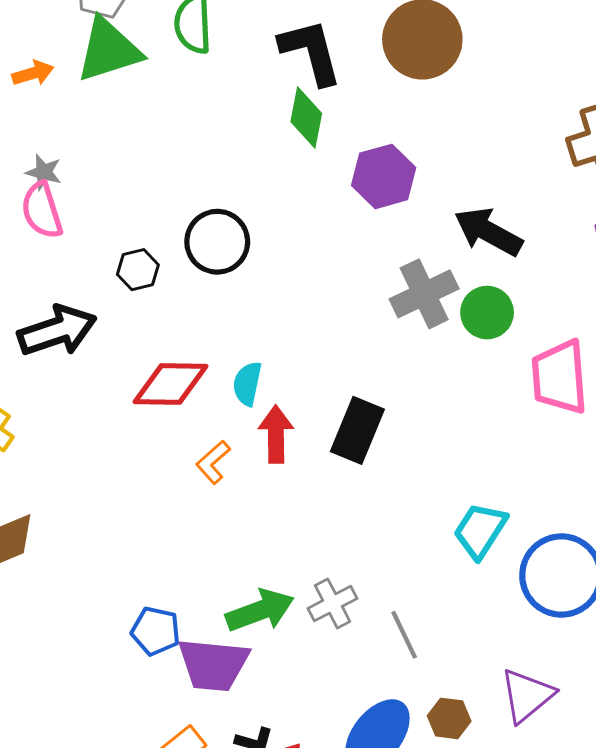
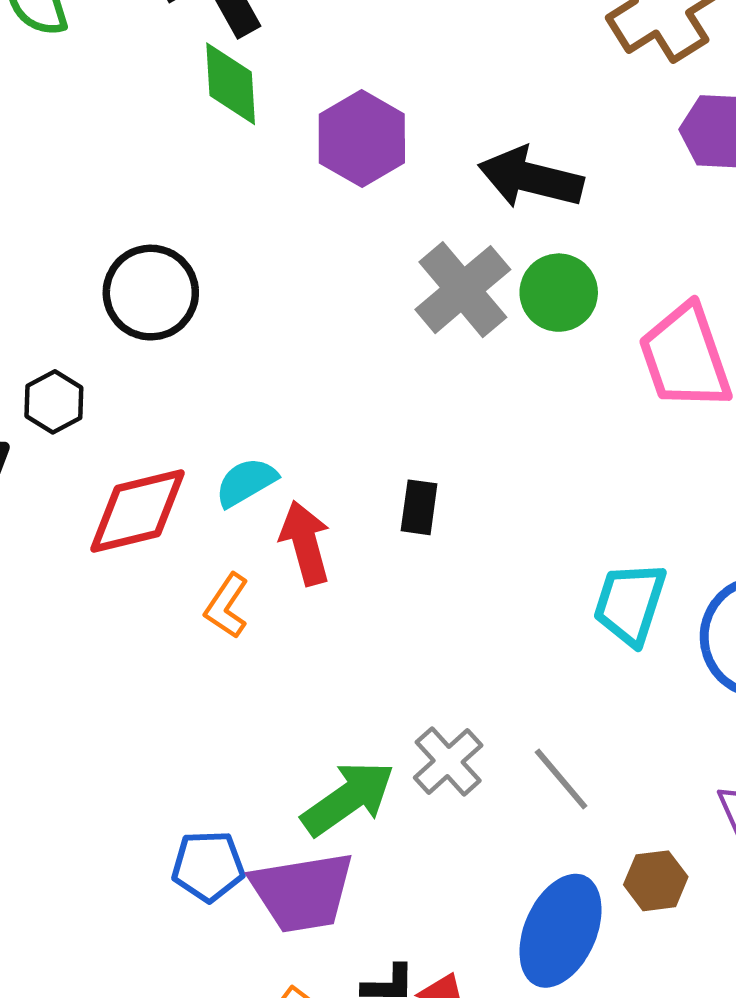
black hexagon: (138, 270) -> (54, 402), moved
cyan semicircle: (247, 384) -> (246, 482), turned 63
black rectangle: (357, 430) -> (419, 507), size x0.6

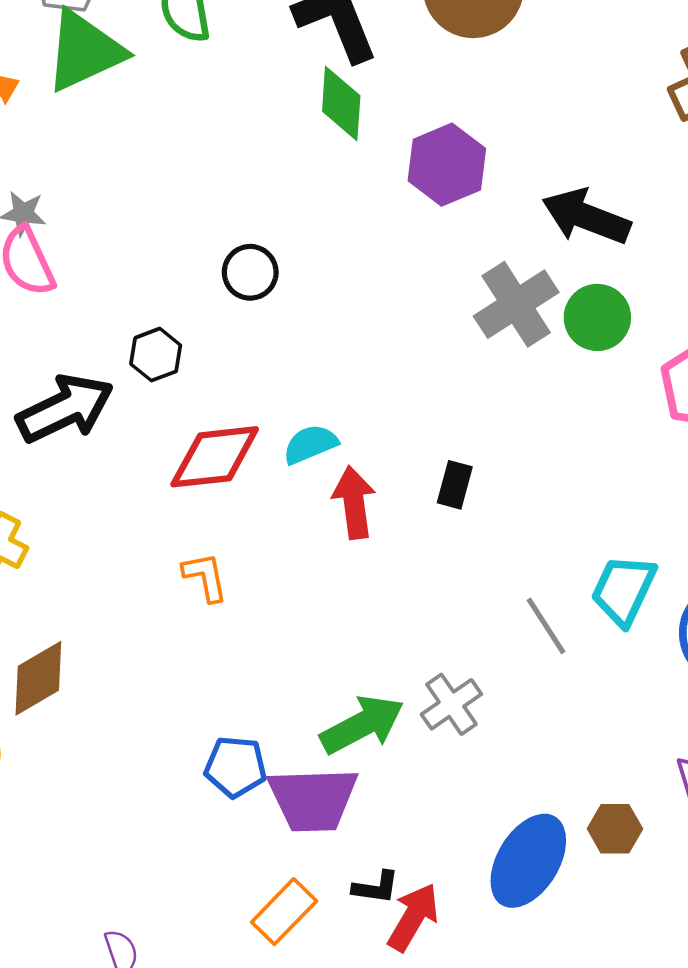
black circle: (151, 293) -> (250, 272), size x0.7
orange L-shape: (227, 606) -> (205, 577), moved, turned 128
gray line: (561, 779) -> (546, 626), moved

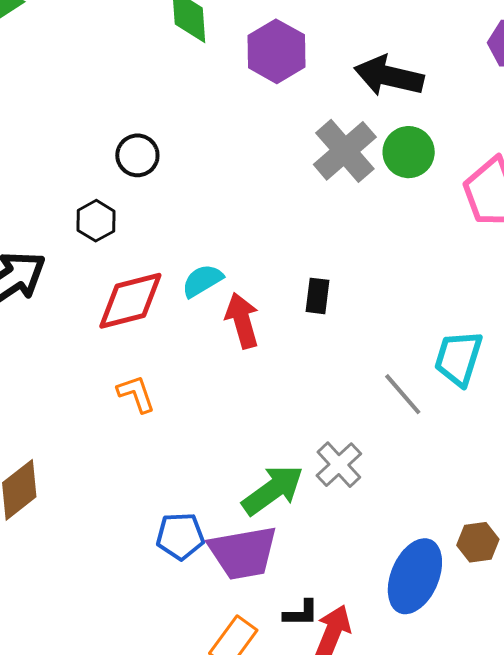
black hexagon: (156, 355) -> (96, 221), moved

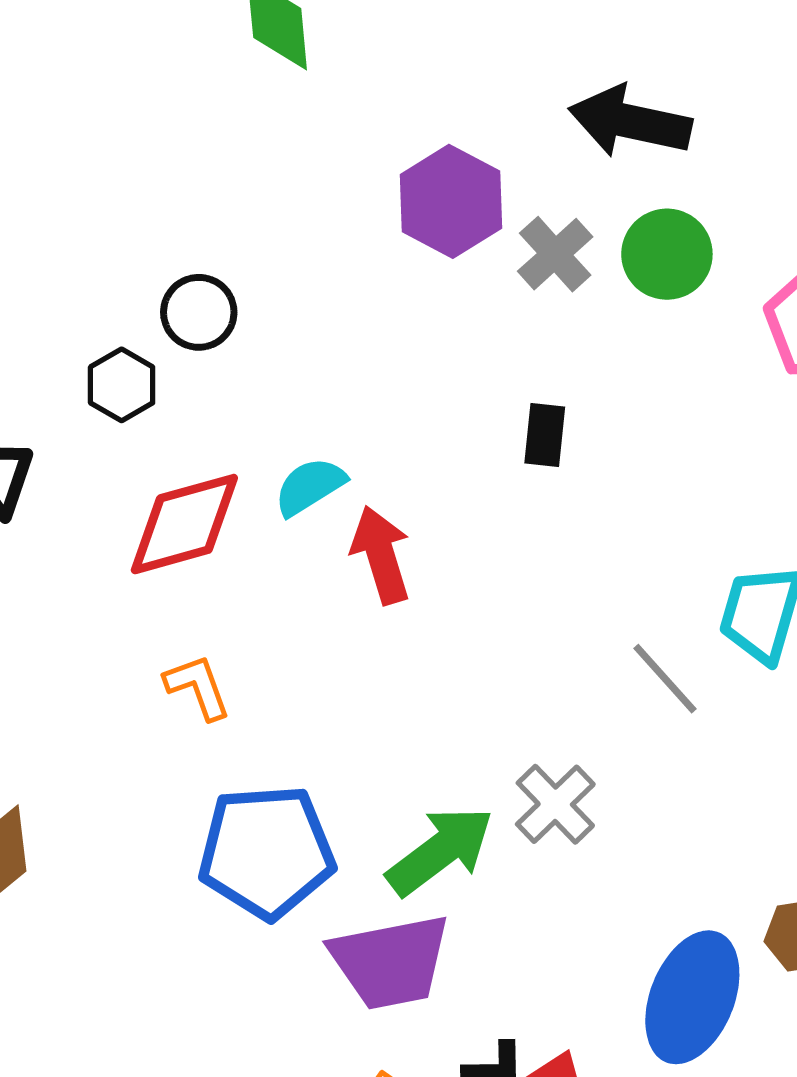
purple hexagon: (276, 51) -> (451, 201), moved
gray cross: (345, 151) -> (555, 254), size x0.7
black circle: (137, 155) -> (199, 312), moved
black rectangle: (317, 296) -> (545, 435), moved
blue pentagon: (180, 536) -> (266, 852), moved, size x1.6

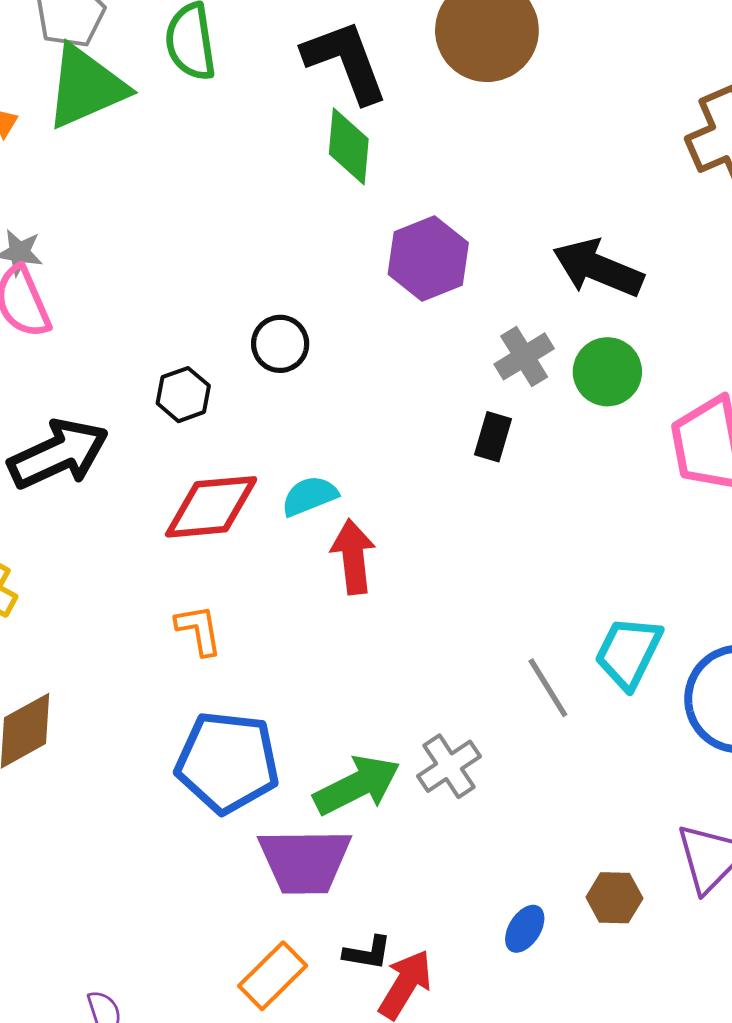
purple hexagon: (451, 201) -> (428, 259), moved
black circle: (199, 312) -> (280, 344), moved
black rectangle: (545, 435) -> (493, 437), moved
blue ellipse: (692, 997) -> (525, 929), size x0.5

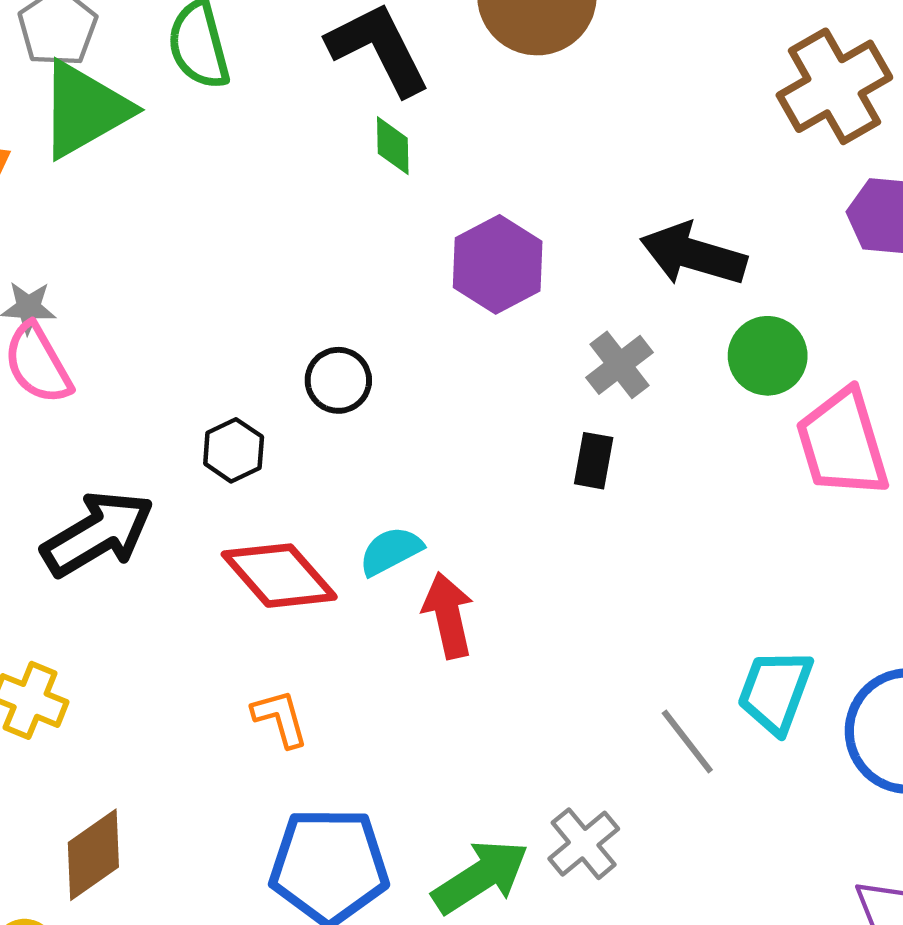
green diamond: (349, 146) -> (393, 146), size x0.7
green circle: (607, 372) -> (768, 356), moved
red diamond: (211, 507) -> (279, 576), turned 60

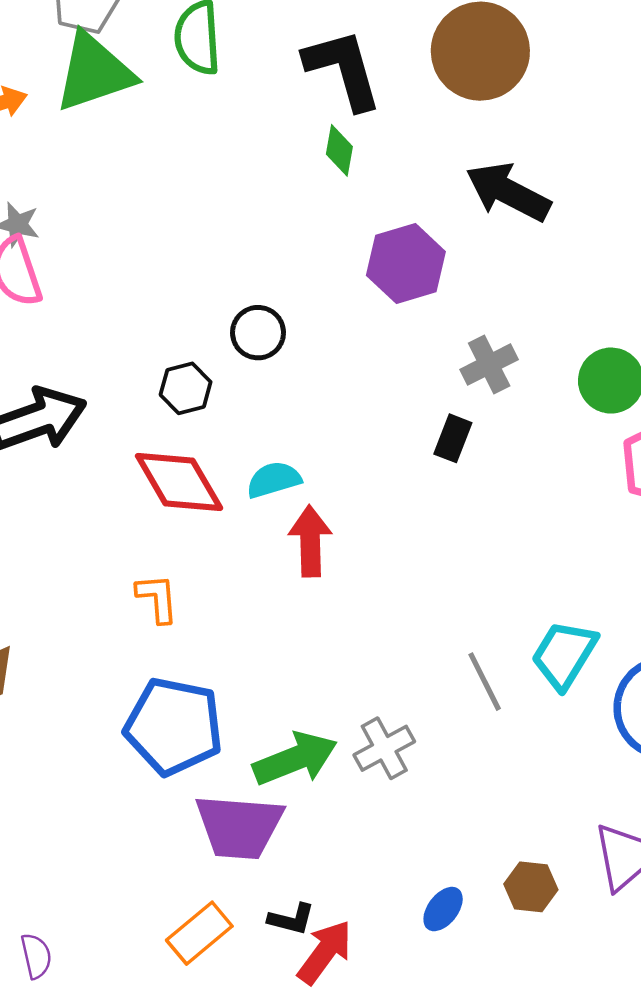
black arrow: (693, 254) -> (508, 192), moved
black hexagon: (234, 450) -> (186, 388), moved

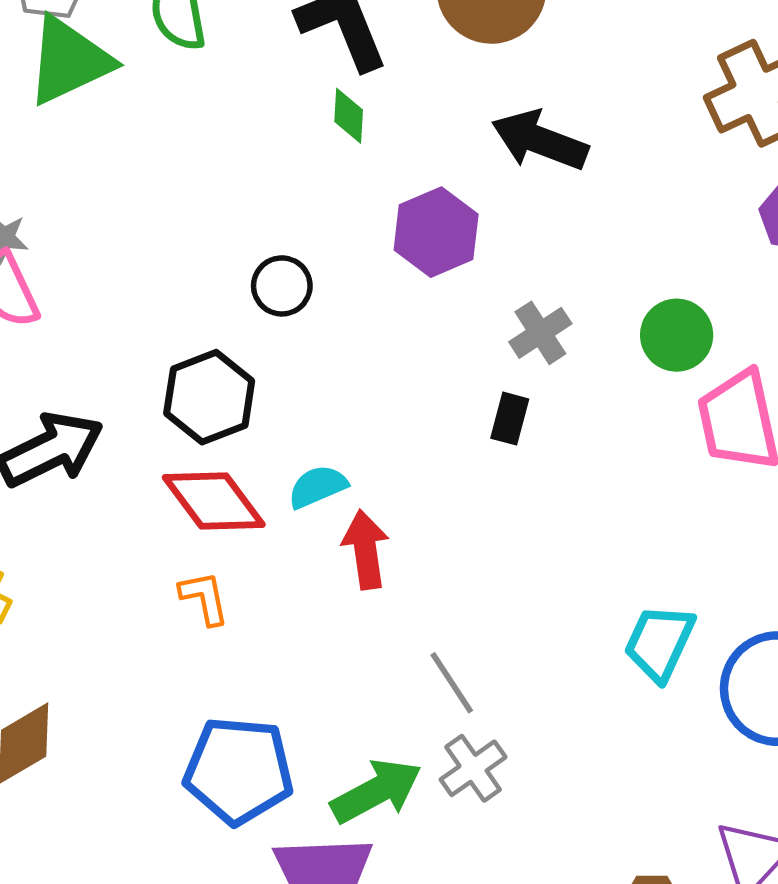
black circle: (258, 333) -> (282, 286), moved
black hexagon: (186, 388) -> (209, 397), size x1.6
orange L-shape: (157, 598) -> (204, 598), moved
gray line: (485, 682) -> (452, 683), moved

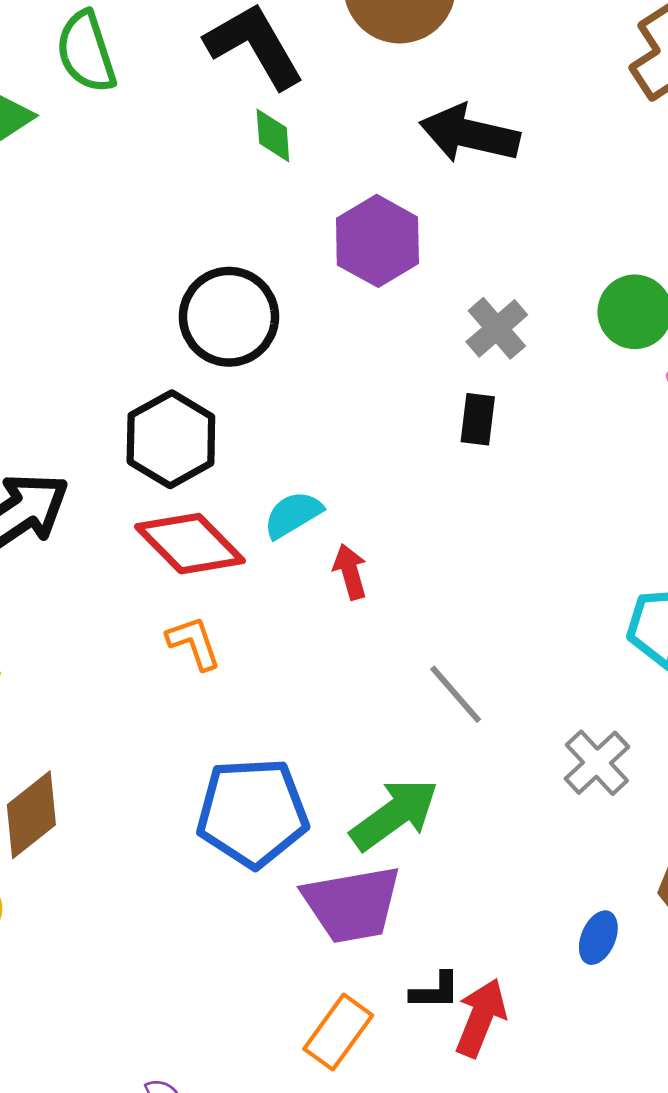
black circle: (282, 286) -> (229, 317), size x1.6
red arrow: (366, 550) -> (350, 572), size x0.7
gray cross: (473, 768) -> (597, 763), moved

